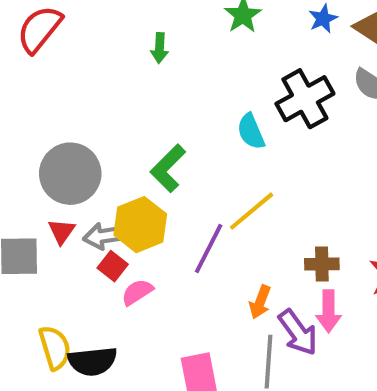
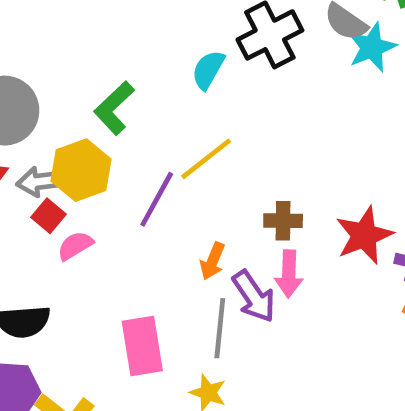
cyan semicircle: (251, 131) -> (208, 70), turned 51

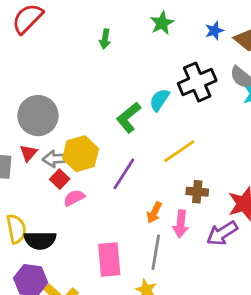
green L-shape: (114, 108) -> (129, 118), moved
yellow line: (206, 159) -> (179, 151), moved
pink arrow: (289, 274) -> (181, 224), moved
purple arrow: (254, 296) -> (222, 233), moved, turned 88

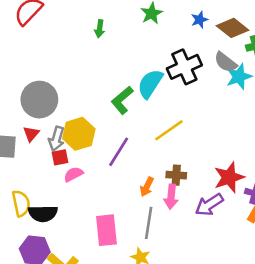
cyan semicircle: (159, 100) -> (150, 84), size x1.4
gray arrow: (56, 159) -> (56, 139), turned -70
red square: (60, 179) -> (60, 157), turned 36
brown cross: (197, 192) -> (176, 175), moved

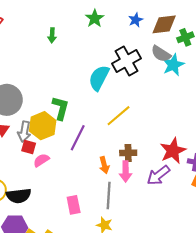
brown diamond: (233, 28) -> (164, 24), turned -40
green L-shape: (122, 100) -> (61, 108), moved, turned 150
red square: (60, 157) -> (29, 147), turned 32
orange arrow: (147, 187) -> (104, 165), turned -35
pink rectangle: (106, 230) -> (74, 205), size x0.7

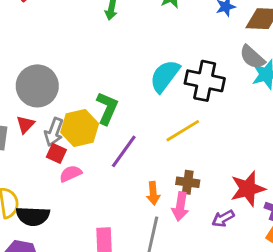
black cross: (127, 61) -> (205, 81), moved, turned 32
purple arrow: (158, 175) -> (223, 218), size x0.7

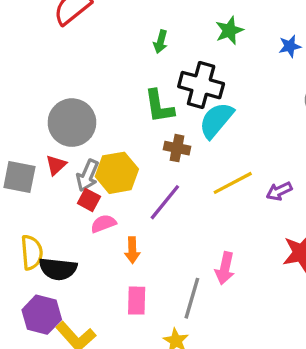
black cross: (205, 81) -> (201, 85), moved
green L-shape: (107, 108) -> (159, 106), moved, turned 144
brown cross: (188, 182) -> (177, 148), moved
orange arrow: (153, 193) -> (132, 250), moved
purple arrow: (223, 218) -> (279, 191), moved

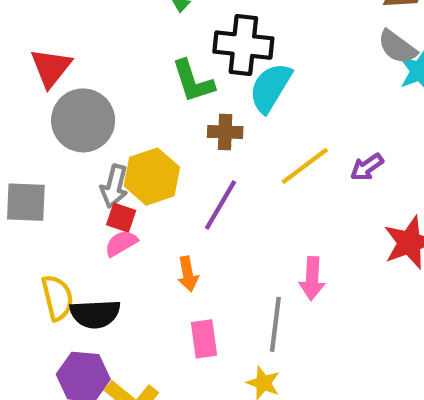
red triangle: (56, 165) -> (51, 68), moved, size x1.5
pink semicircle: (103, 224) -> (121, 243), moved

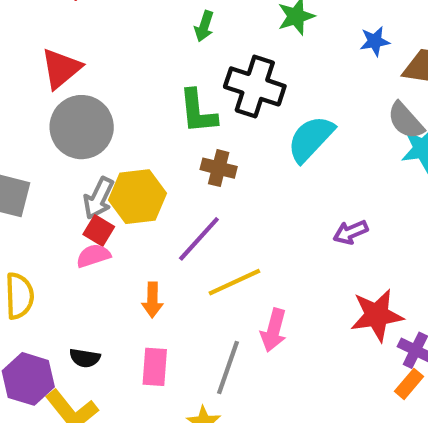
cyan semicircle: (270, 88) -> (311, 139), moved
yellow line: (305, 166) -> (234, 282), moved
black semicircle: (95, 314) -> (85, 358), moved, size x0.6

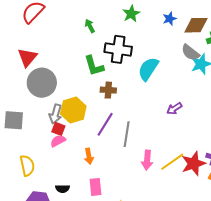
green arrow: (204, 26) -> (90, 26), turned 144
yellow line: (234, 282) -> (172, 162), moved
red star: (377, 315) -> (193, 164), moved
gray line: (228, 367) -> (127, 134), moved

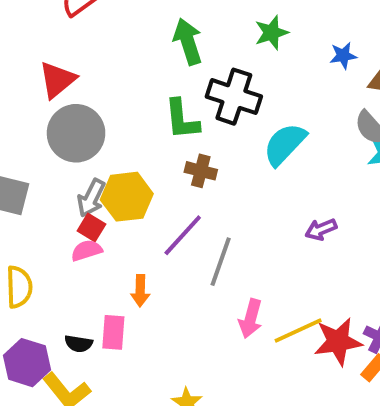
green arrow: (90, 26) -> (188, 42), size x1.6
pink rectangle: (96, 187) -> (113, 332), moved

